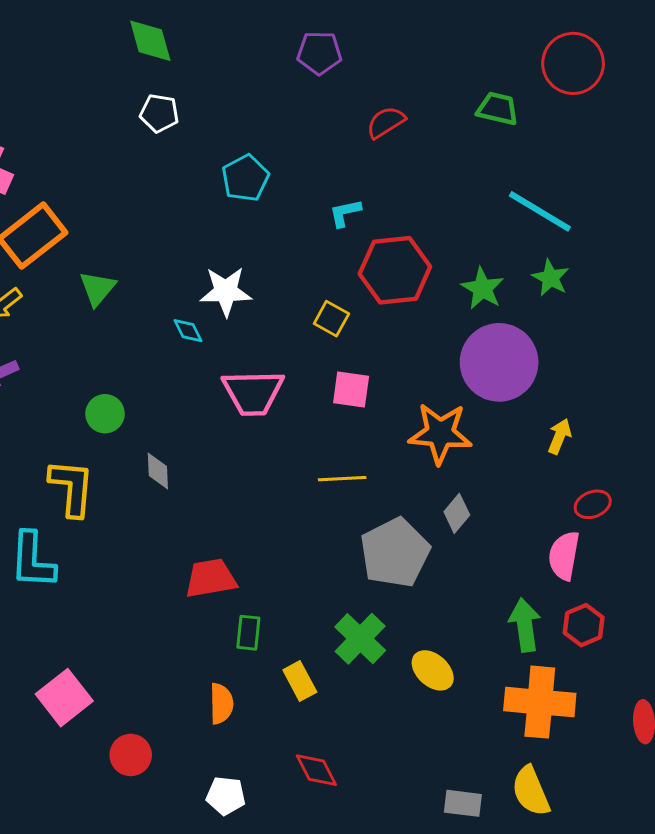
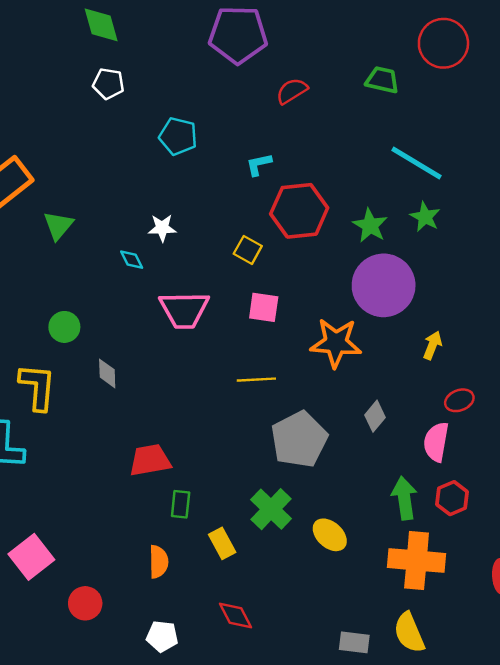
purple pentagon: (319, 53) -> (238, 35), size x1.6
cyan pentagon: (245, 178) -> (178, 136), turned -30
white star: (226, 291) -> (162, 228), size x0.7
gray diamond: (457, 513) -> (375, 416), moved

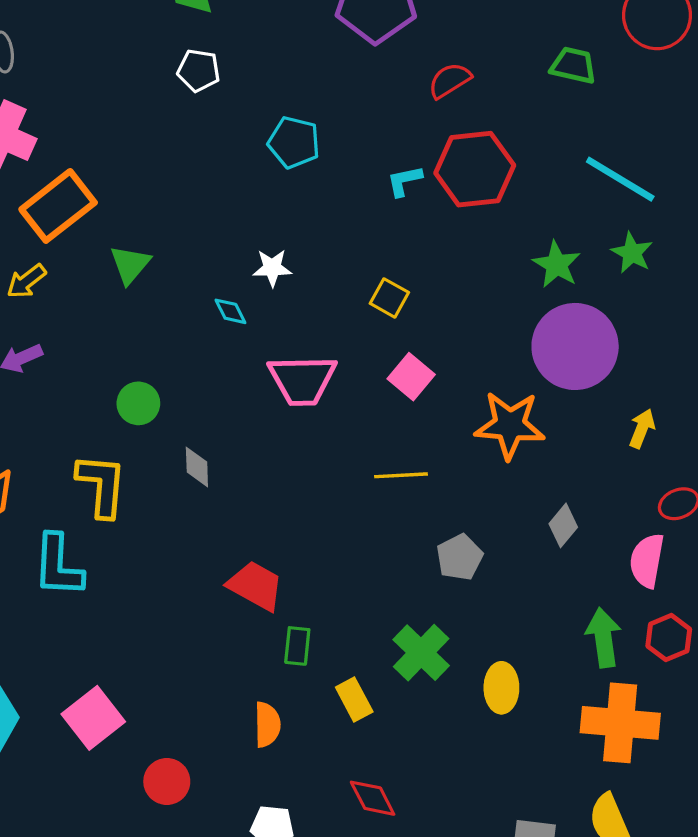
red hexagon: (299, 211) -> (475, 169), moved
pink square: (264, 307) -> (411, 377), turned 32
gray pentagon: (299, 439) -> (460, 557), size x0.6
red trapezoid: (150, 460) -> (255, 586), turned 39
yellow ellipse: (330, 535) -> (501, 688), turned 48

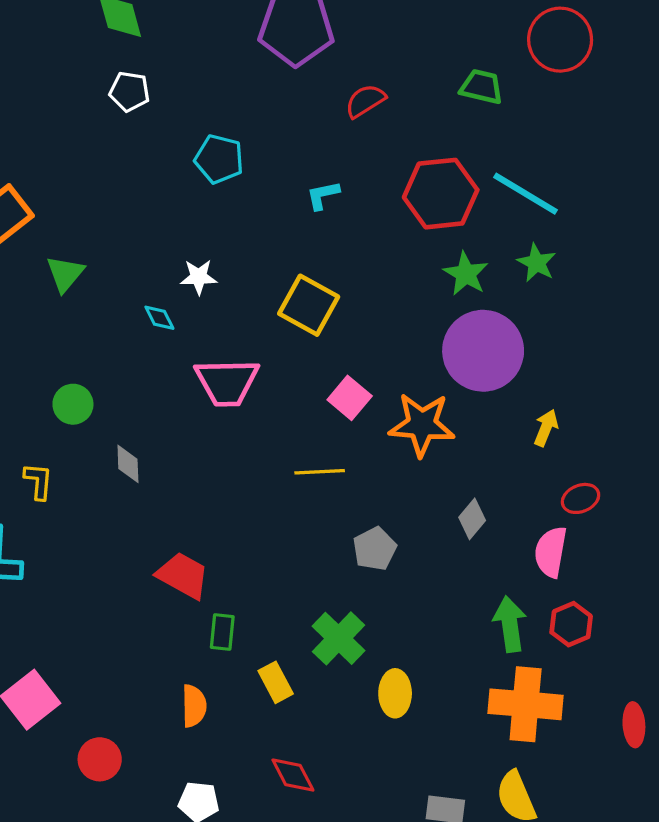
red hexagon: (475, 169) -> (441, 194), moved
yellow square: (389, 298) -> (309, 305), size x1.6
pink square: (411, 377) -> (350, 398), moved
yellow L-shape: (102, 485) -> (38, 481), size x0.6
yellow ellipse: (501, 688) -> (395, 693), moved

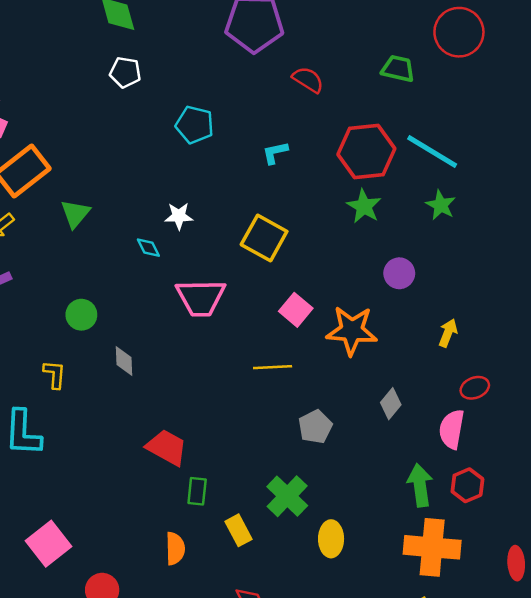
red semicircle: (365, 101) -> (308, 80), turned 64
green star: (466, 274) -> (364, 206), moved
purple circle: (483, 351) -> (399, 273), size x0.5

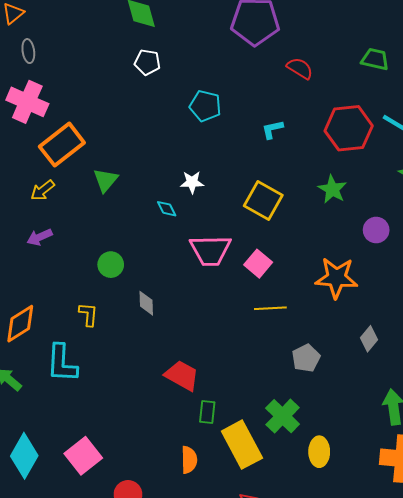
green star: (364, 206) -> (332, 189), moved
pink square: (296, 310) -> (258, 264), moved
yellow rectangle: (238, 530) -> (242, 445), size x1.8

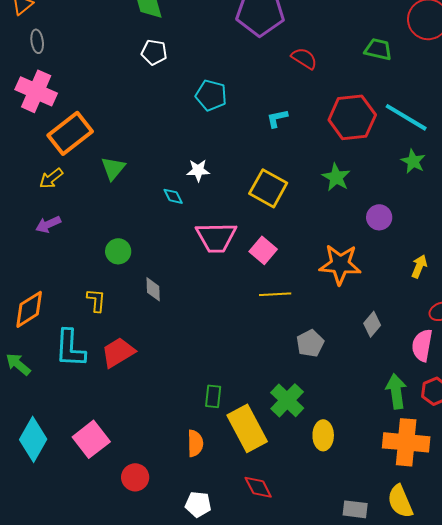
red trapezoid: (182, 375) -> (118, 352), moved, turned -60

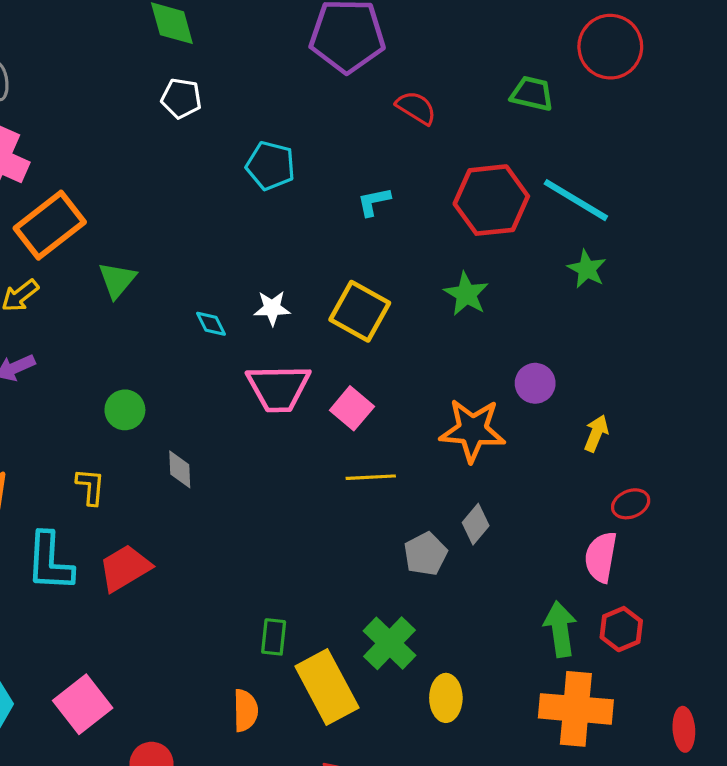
white star: (198, 170) -> (272, 308), moved
purple circle: (379, 217) -> (535, 383), moved
gray diamond: (372, 324) -> (476, 524), moved

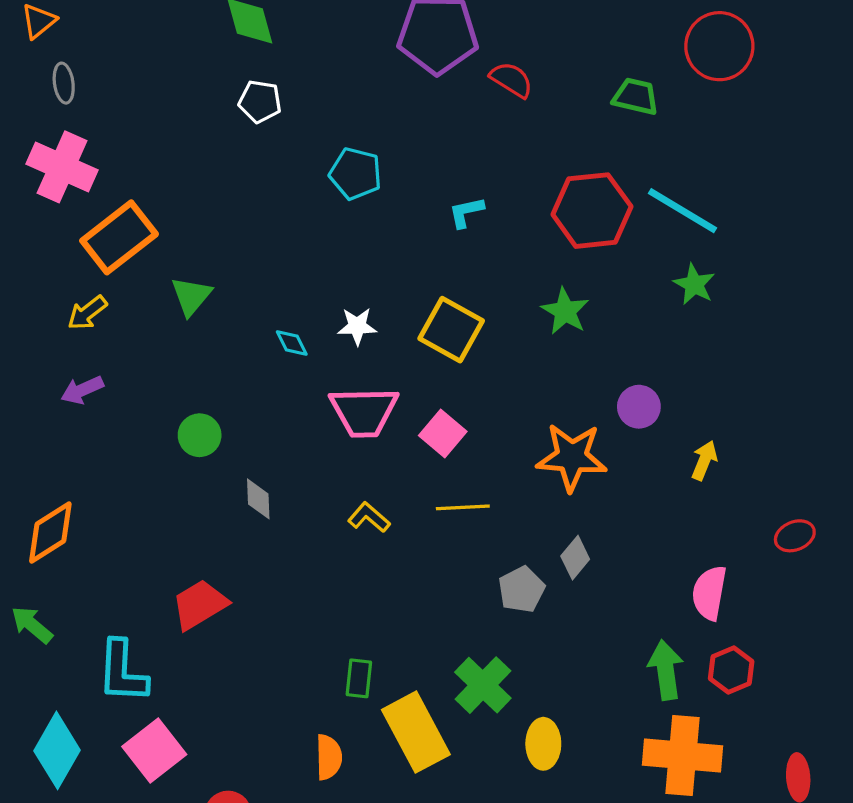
red semicircle: (416, 108) -> (511, 80), moved
yellow L-shape: (90, 487) -> (369, 517), moved, turned -54
red ellipse: (631, 504) -> (795, 536), moved
cyan L-shape: (50, 562) -> (122, 672), moved

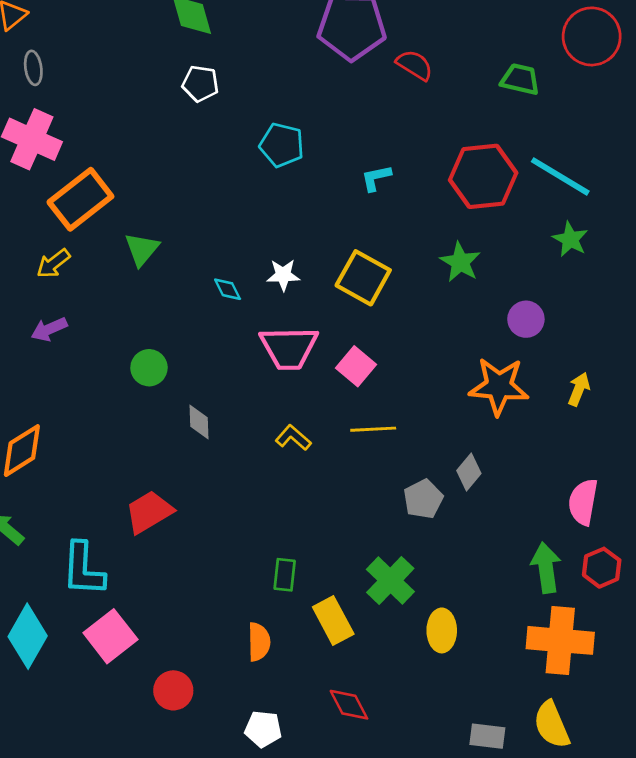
purple circle: (639, 407) -> (526, 319), moved
orange star: (572, 457) -> (499, 386), moved
yellow rectangle: (416, 732) -> (333, 620), size x0.7

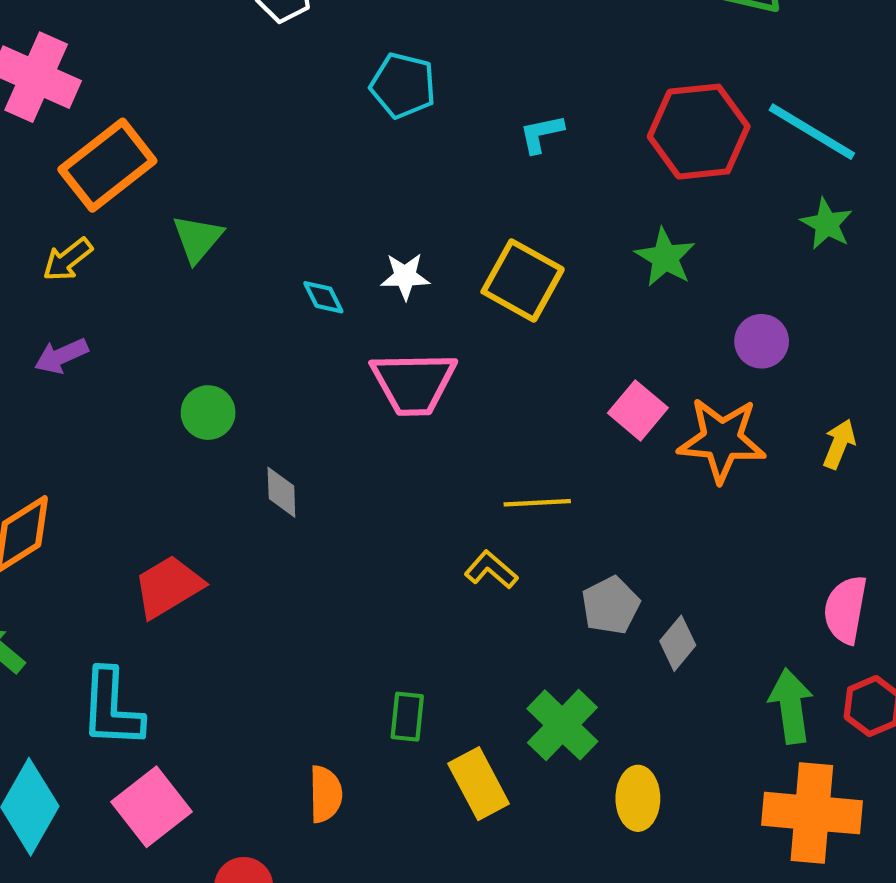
pink square: (356, 366) -> (638, 410), moved
yellow L-shape: (293, 438) -> (491, 570), moved
gray diamond: (469, 472) -> (678, 643), moved
red trapezoid: (149, 512) -> (168, 587), moved
orange semicircle: (259, 642) -> (325, 794), moved

